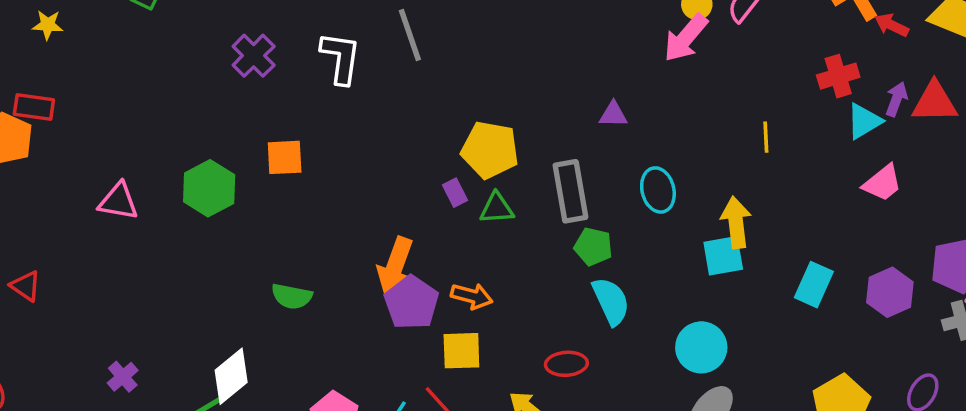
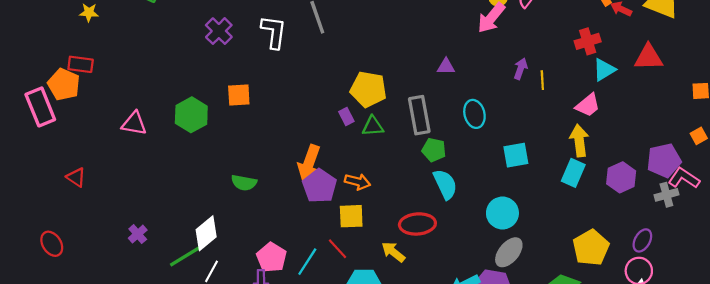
purple arrow: (896, 99) -> (521, 69), moved
pink trapezoid: (883, 183) -> (588, 105), moved
yellow arrow: (736, 222) -> (579, 141), moved
red ellipse: (566, 364) -> (417, 224), size x1.4

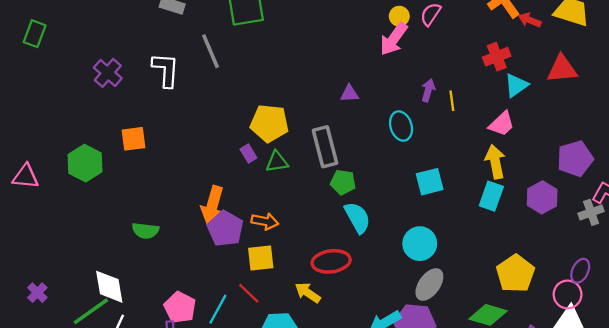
cyan ellipse: (474, 114) -> (401, 126), moved
purple pentagon: (664, 160) -> (575, 159), moved
white diamond: (206, 233) -> (109, 287), turned -56
purple ellipse: (642, 240) -> (580, 271), moved

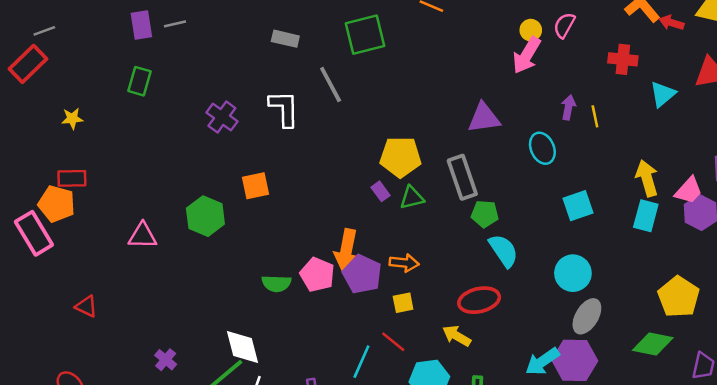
red cross: (497, 57) -> (623, 59), moved, turned 32
purple triangle: (349, 94) -> (484, 118), size x1.6
pink trapezoid: (502, 124) -> (689, 191), moved
yellow square: (261, 258) -> (403, 303), size x0.7
pink pentagon: (180, 307) -> (317, 275), moved

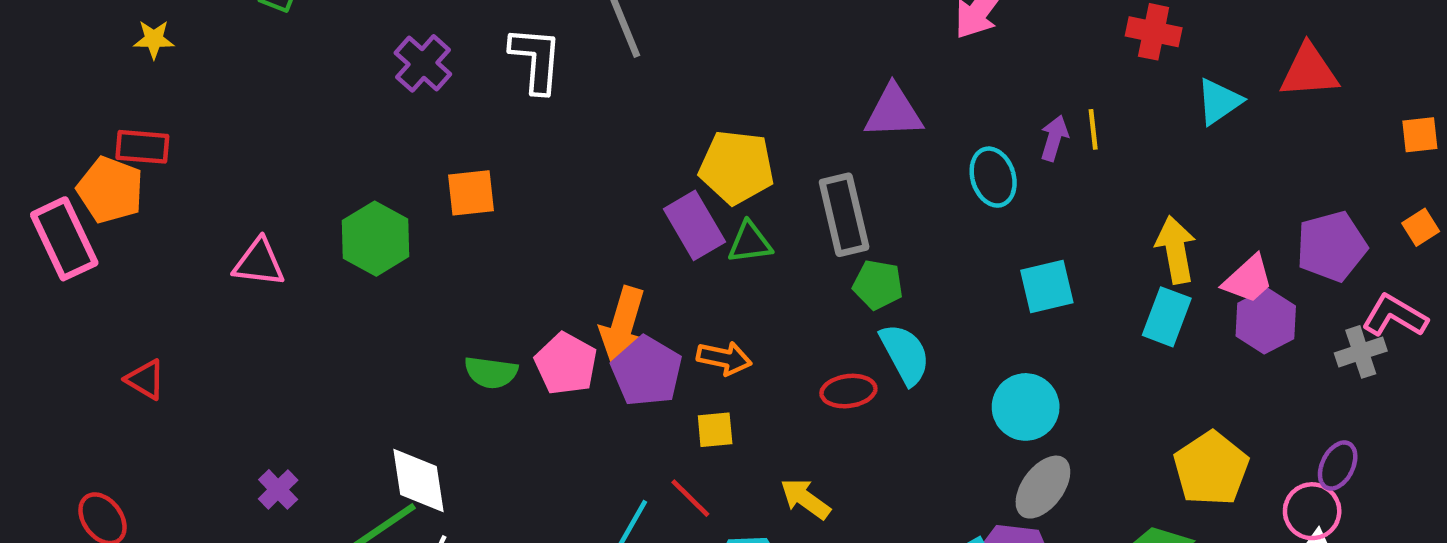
purple arrow: (568, 107) -> (1054, 138), moved
purple rectangle: (380, 191) -> (694, 225), size x1.8
red ellipse: (479, 300) -> (848, 391), moved, size x0.7

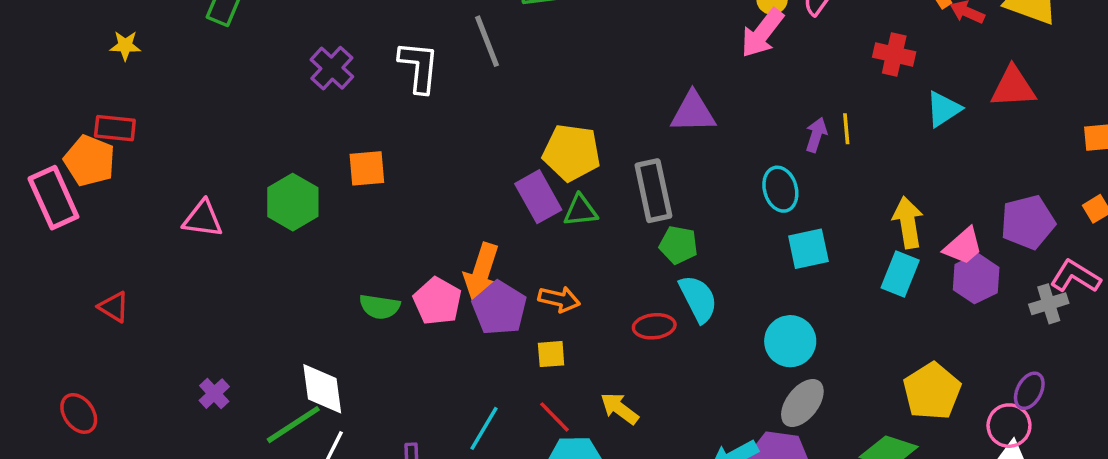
cyan ellipse: (993, 177) -> (780, 189), moved
red line: (690, 498) -> (555, 417), moved

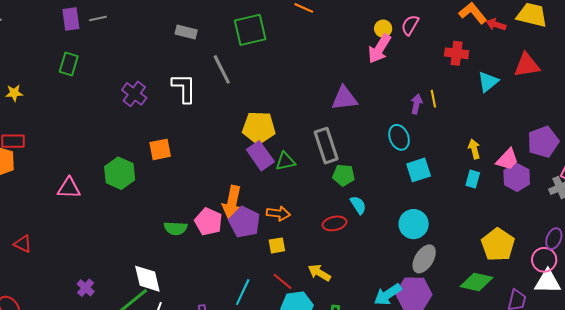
yellow pentagon: (571, 153) -> (259, 128), moved
yellow arrow: (908, 222) -> (474, 149), size x0.7
cyan rectangle: (900, 274) -> (473, 179), size x0.7
cyan semicircle: (698, 299) -> (358, 205), size x0.7

